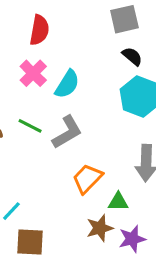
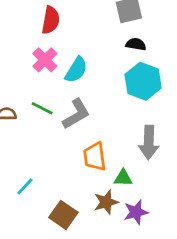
black semicircle: (132, 56) -> (136, 44), turned -30
orange trapezoid: (87, 179) -> (95, 157), turned -52
brown square: (30, 242) -> (63, 215), moved, turned 32

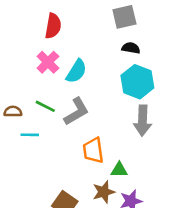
gray arrow: (149, 142) -> (143, 121), moved
cyan line: (25, 186) -> (30, 135), moved, turned 48

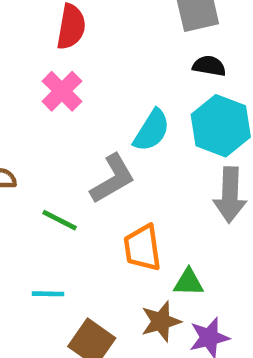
cyan semicircle: (76, 71) -> (152, 130), moved
green line: (45, 106) -> (60, 220), moved
cyan line: (30, 135) -> (48, 294), moved

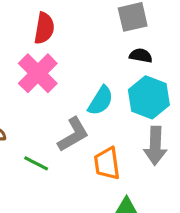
pink cross: (62, 91) -> (38, 73), size x1.4
orange trapezoid: (142, 248) -> (107, 163), moved

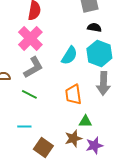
gray L-shape: (73, 134) -> (33, 67), moved

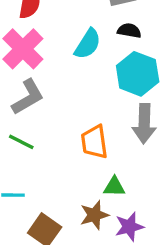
cyan semicircle: (69, 55) -> (88, 44), moved

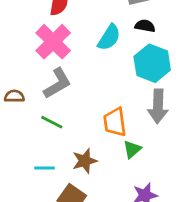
green triangle: (114, 187) -> (132, 149), moved, turned -42
brown star: (94, 215) -> (85, 161), moved

